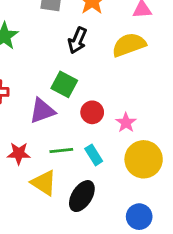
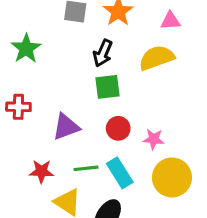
green square: (64, 84) -> (107, 87), moved, turned -35
pink star: (126, 123) -> (154, 139), turned -30
cyan rectangle: (94, 155) -> (120, 173), size x1.4

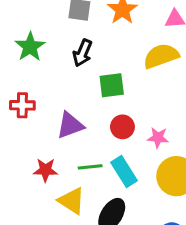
black arrow: (103, 53) -> (82, 53), moved

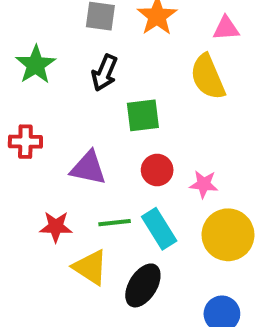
yellow semicircle: (161, 56) -> (208, 77), turned -93
purple triangle: (70, 125) -> (88, 168), turned 32

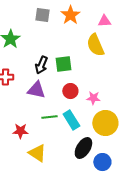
black arrow: (104, 73) -> (41, 65), moved
red star: (56, 227) -> (20, 131), moved
yellow triangle: (90, 267) -> (37, 153), moved
black ellipse: (143, 285) -> (83, 148), moved

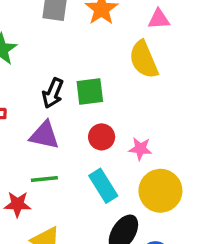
green line: (49, 117) -> (44, 179), moved

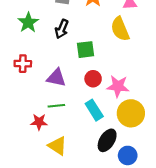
black arrow: (53, 93) -> (62, 29), moved
pink star: (140, 149) -> (118, 86), size x1.5

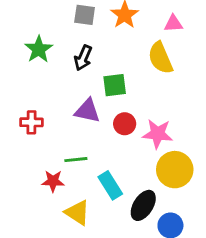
red cross: (23, 64) -> (32, 122), moved
purple triangle: (56, 78) -> (87, 111), moved
cyan rectangle: (94, 110) -> (110, 185), moved

